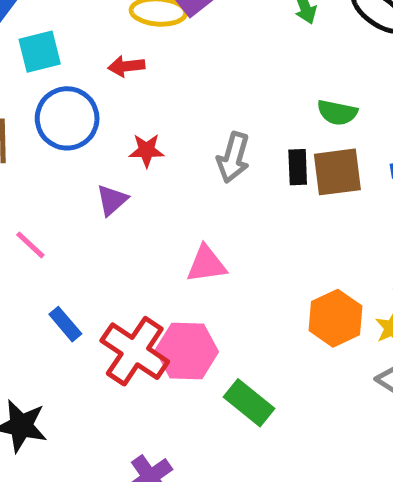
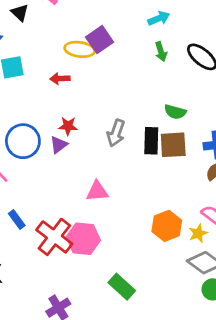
blue circle: (67, 118) -> (23, 141), moved
black rectangle: (298, 167) -> (151, 141), size x1.4
purple triangle: (112, 200) -> (59, 145), moved
green rectangle: (249, 403) -> (122, 287), moved

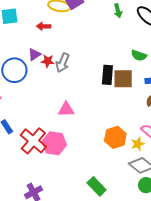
green semicircle: (175, 112) -> (139, 55), moved
gray arrow: (116, 133) -> (63, 63), moved
purple triangle: (59, 145) -> (34, 54), moved
green rectangle: (122, 287) -> (97, 186), moved

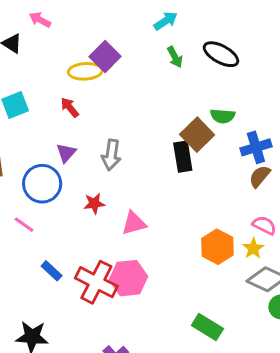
red arrow: (44, 26) -> (70, 107), turned 64
red star: (48, 61) -> (94, 203), moved
brown square: (123, 79) -> (197, 135), moved, turned -30

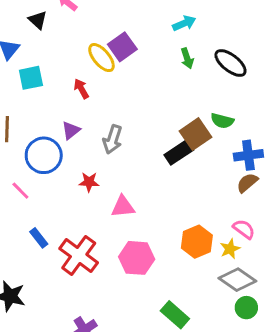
yellow ellipse: (85, 71) -> (101, 58), turned 44
black rectangle: (183, 157) -> (179, 152), turned 56
pink hexagon: (128, 278) -> (137, 258), moved

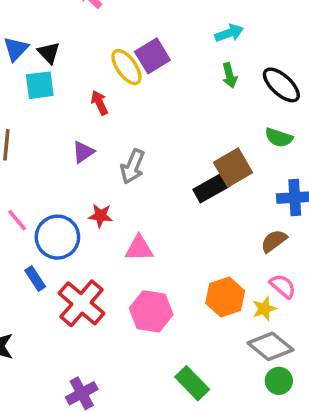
black triangle: (38, 20) -> (49, 53), moved
green semicircle: (222, 121) -> (279, 138), moved
blue circle: (44, 155) -> (57, 237), moved
brown semicircle: (247, 183) -> (274, 241), moved

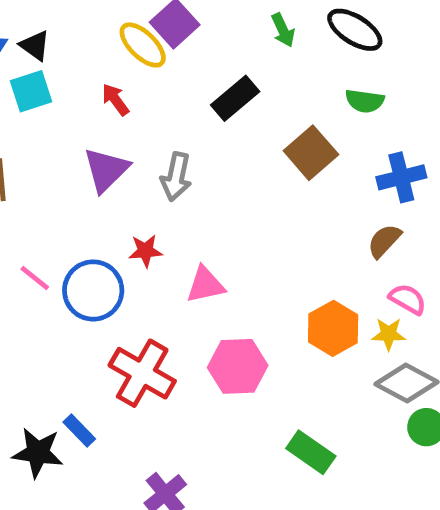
purple triangle: (83, 152) -> (106, 170), size x1.5
black rectangle: (211, 188) -> (235, 98), moved
blue rectangle: (35, 279) -> (79, 430), moved
yellow star: (264, 309) -> (389, 334), turned 30

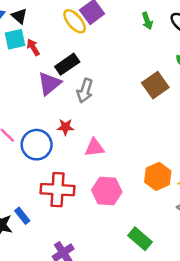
black rectangle: (235, 98) -> (67, 64), moved
red arrow: (115, 100) -> (33, 47), moved
red cross: (142, 373) -> (58, 190), turned -32

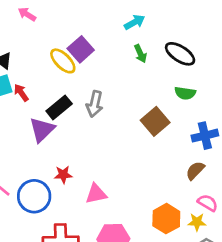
gray arrow: (85, 91) -> (95, 104), moved

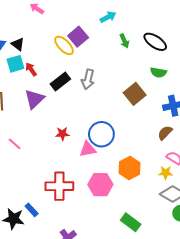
cyan arrow: (135, 22) -> (108, 17), moved
purple triangle: (42, 130) -> (34, 99), moved
blue circle: (34, 196) -> (101, 134), moved
orange hexagon: (166, 219) -> (129, 168), moved

